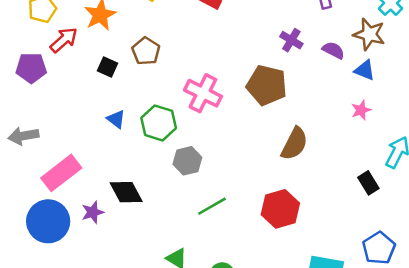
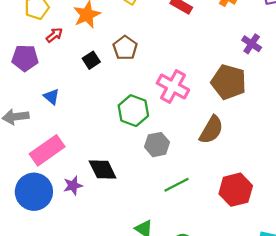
red arrow: (64, 40) -> (54, 35), size x0.7
black square: (107, 67) -> (91, 60), turned 30
blue triangle: (116, 119) -> (51, 97), moved
brown semicircle: (294, 144) -> (211, 130), moved

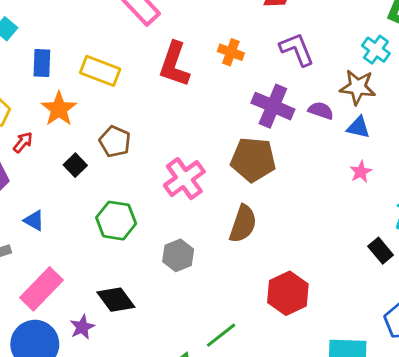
purple cross: (252, 44) -> (273, 106), size x1.6
pink cross: (173, 87) -> (184, 179), turned 36
green hexagon: (133, 111) -> (116, 221), moved
green line: (176, 185) -> (221, 335), moved

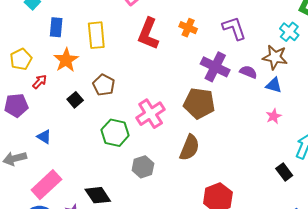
yellow rectangle: (100, 71) -> (96, 35), turned 60
green hexagon: (116, 221) -> (115, 133), moved

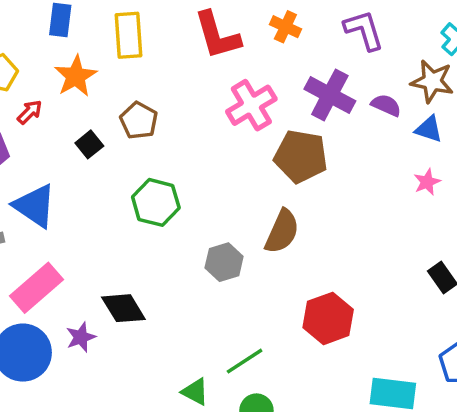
red L-shape: (148, 34) -> (217, 35), turned -40
pink cross: (151, 114) -> (251, 105), moved
blue triangle: (44, 137) -> (35, 206), size x1.8
gray hexagon: (143, 167) -> (224, 262), moved

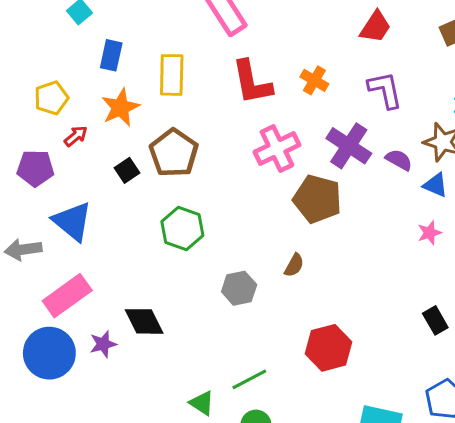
brown pentagon: (139, 121) -> (174, 153), size x1.4
brown semicircle: (282, 231) -> (294, 265), size x0.6

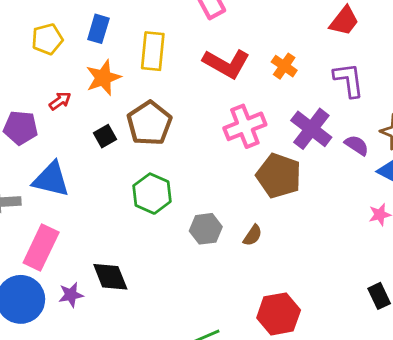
red L-shape: (252, 82) -> (226, 64), turned -54
yellow pentagon: (51, 98) -> (47, 39), moved
blue triangle: (72, 221) -> (51, 179), turned -30
gray hexagon: (239, 288) -> (206, 229), moved
pink rectangle: (67, 296) -> (41, 248), turned -33

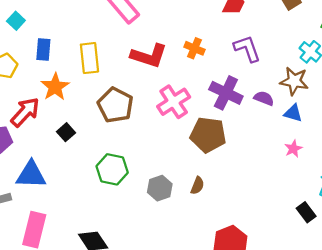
red arrow: (60, 101) -> (25, 112), size x1.8
brown pentagon: (149, 123) -> (115, 105), moved

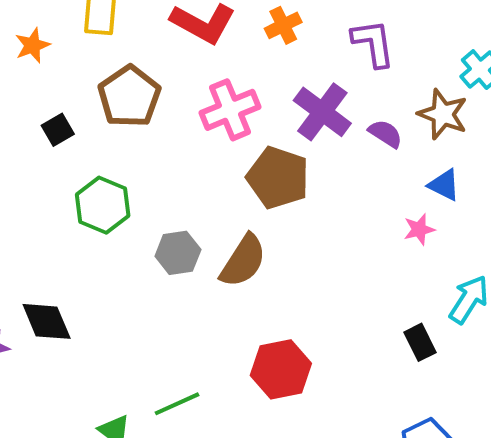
orange cross: (194, 48) -> (283, 25), turned 30
orange star: (55, 87) -> (32, 45), size x0.7
blue triangle: (293, 113) -> (444, 185), moved
black square: (66, 132) -> (58, 130), moved
brown semicircle: (197, 186) -> (243, 261), size x1.8

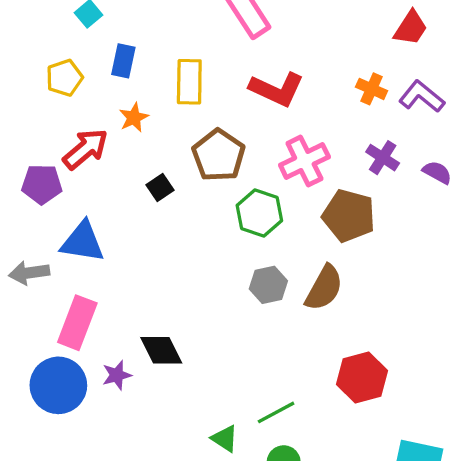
orange cross: (283, 25) -> (372, 89), moved, turned -36
purple L-shape: (373, 43) -> (422, 97), turned -39
purple cross: (322, 112) -> (383, 158), size x0.7
green hexagon: (103, 205) -> (259, 213), moved

